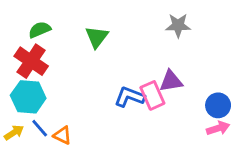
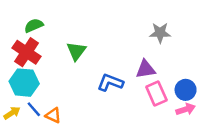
gray star: (178, 25) -> (160, 33), moved
green triangle: (97, 37) -> (76, 51), moved
pink rectangle: (152, 95) -> (156, 93), moved

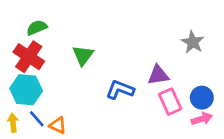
gray star: (160, 33) -> (193, 42), moved, turned 30
yellow arrow: (12, 113) -> (13, 123), turned -63

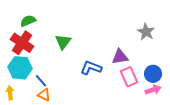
blue line: (37, 119) -> (41, 81), moved

